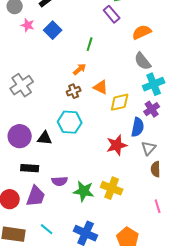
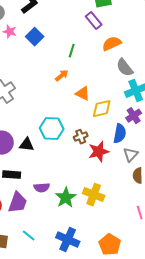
orange semicircle: (142, 32) -> (112, 44), moved
brown cross: (74, 91) -> (81, 137), moved
green star: (84, 191) -> (66, 198), turned 30

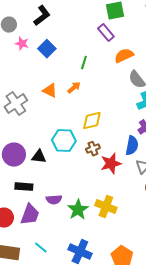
orange triangle: (83, 94) -> (50, 91), moved
yellow diamond: (102, 109) -> (92, 121), moved

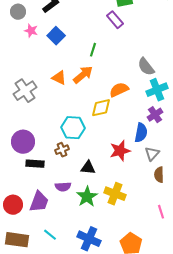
orange semicircle: (124, 56) -> (119, 90), moved
orange arrow: (74, 88) -> (83, 75), size x1.5
brown cross: (93, 149) -> (62, 150), moved
black triangle: (39, 157) -> (88, 168), moved
black rectangle: (24, 187) -> (35, 164), moved

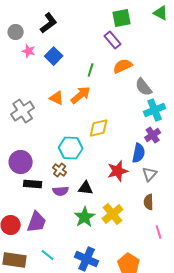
orange semicircle: (119, 90) -> (123, 66), moved
brown cross: (62, 150) -> (60, 170), turned -32
brown semicircle: (159, 175) -> (149, 202), moved
purple semicircle: (63, 187) -> (61, 191), moved
yellow cross: (115, 194) -> (113, 214), turned 30

